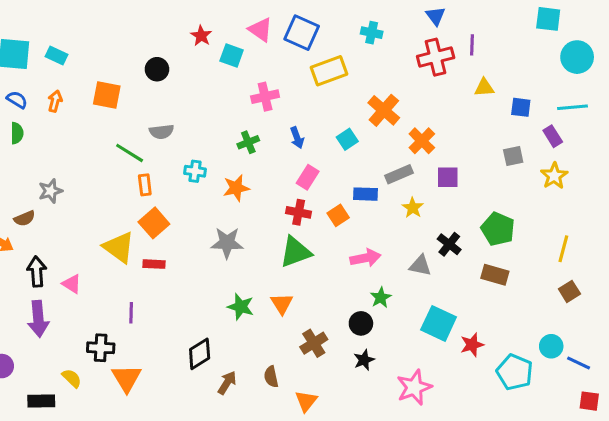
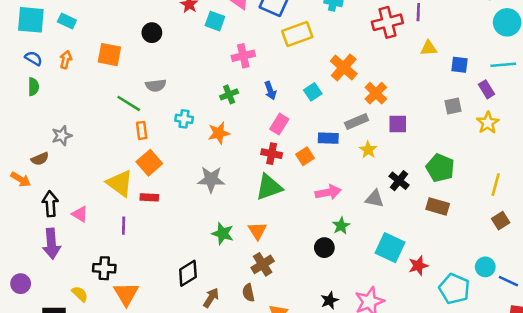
purple line: (131, 313) -> (124, 226), moved
brown cross: (314, 343) -> (263, 264), moved
black star: (364, 360) -> (329, 300), moved

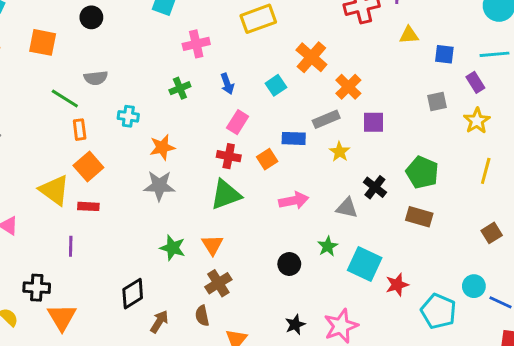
orange star: (219, 133) -> (162, 147), moved
yellow line: (496, 185) -> (486, 171), moved
purple line: (124, 226) -> (71, 246), moved
green star: (341, 226) -> (328, 246), moved

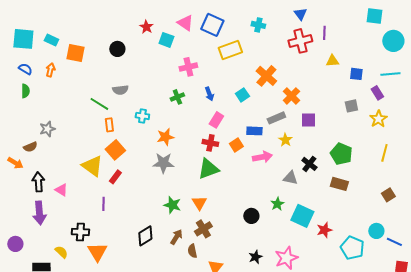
orange square: (43, 42) -> (75, 53), moved
pink arrow: (294, 200) -> (262, 157), moved
red rectangle: (88, 206) -> (115, 177), turned -56
brown arrow: (159, 322) -> (176, 237), moved

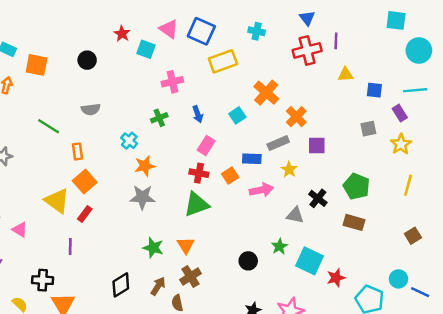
green line: (99, 104) -> (49, 126), moved
cyan cross: (142, 116) -> (129, 141), moved, turned 32

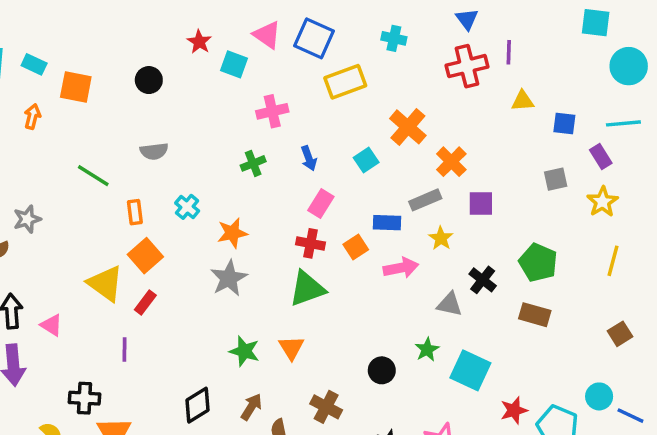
cyan cross: (129, 141) -> (187, 207), moved
gray star: (142, 197) -> (229, 278), turned -30
brown cross: (190, 277) -> (326, 407), moved, turned -30
red star: (336, 278) -> (514, 410), moved

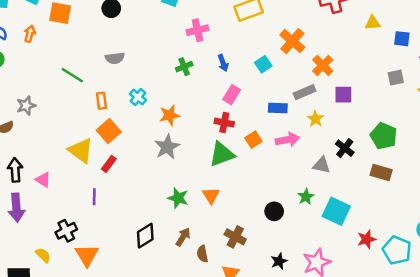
orange square: (356, 247) -> (253, 140), moved
black cross: (85, 398) -> (66, 231), turned -30

